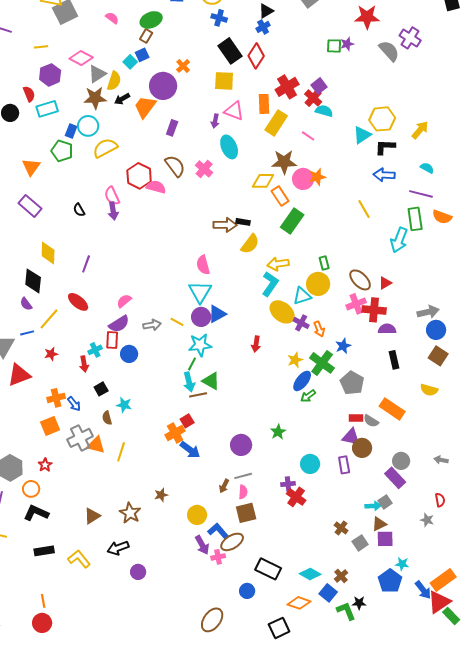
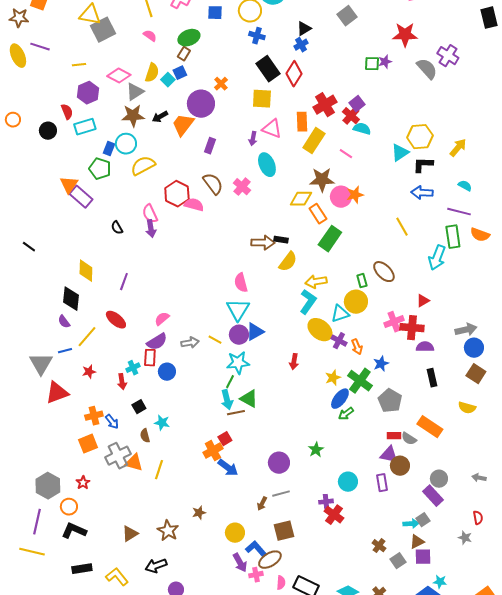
yellow semicircle: (114, 81) -> (152, 73), moved
purple rectangle: (30, 206) -> (81, 197), moved
brown ellipse: (360, 280) -> (384, 272), moved
pink semicircle: (243, 492) -> (281, 583), moved

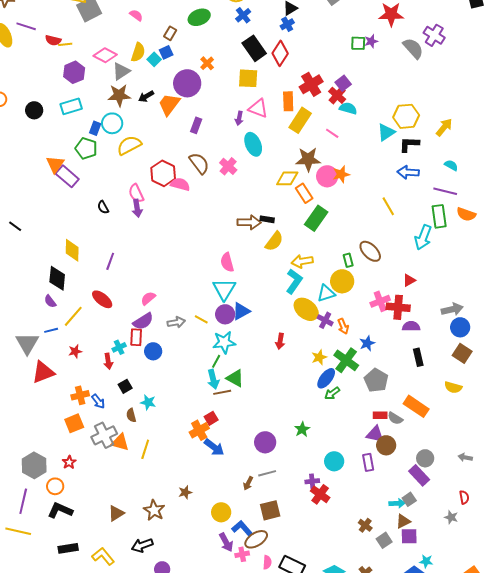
blue cross: (257, 36) -> (243, 15), turned 35
green ellipse: (189, 38) -> (199, 17), moved
red semicircle: (67, 112) -> (53, 40), moved, turned 126

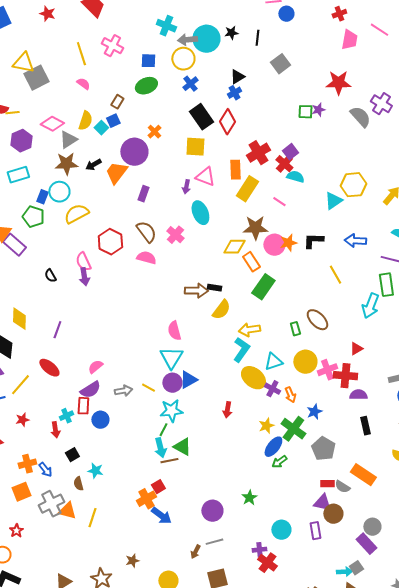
black L-shape: (409, 144) -> (313, 241), moved
pink semicircle: (180, 184) -> (146, 258), moved
yellow circle: (342, 281) -> (305, 362), moved

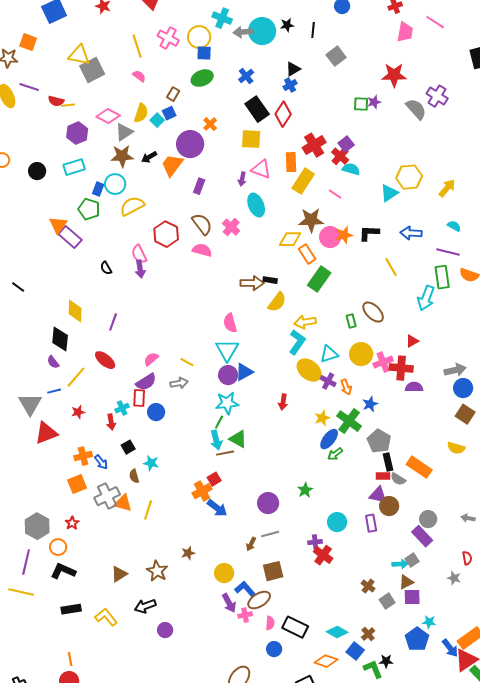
yellow circle: (183, 59) -> (199, 37), moved
yellow line: (148, 388) -> (187, 362), moved
black rectangle: (365, 426) -> (388, 462), moved

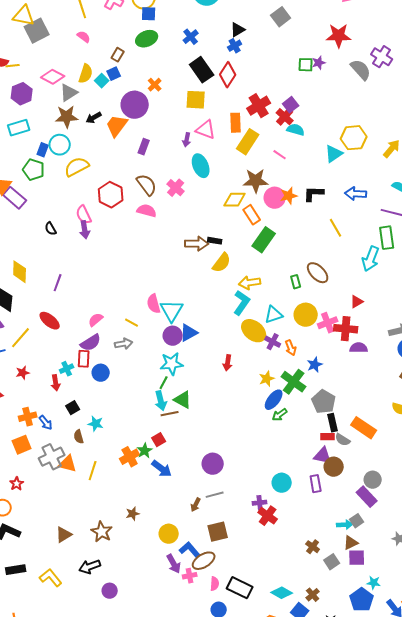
pink semicircle: (230, 323) -> (154, 304), moved
green star: (305, 490) -> (145, 451), moved
orange cross: (202, 491) -> (130, 457), moved

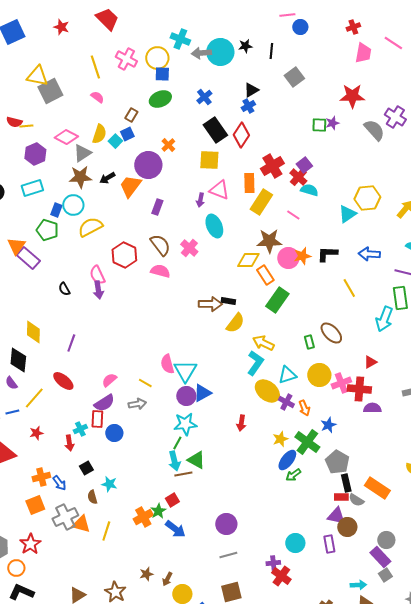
yellow arrow: (250, 283) -> (263, 343), turned 35
red star: (17, 484) -> (30, 544), size x1.5
brown arrow: (196, 505) -> (167, 579), moved
gray square: (357, 521) -> (385, 575), moved

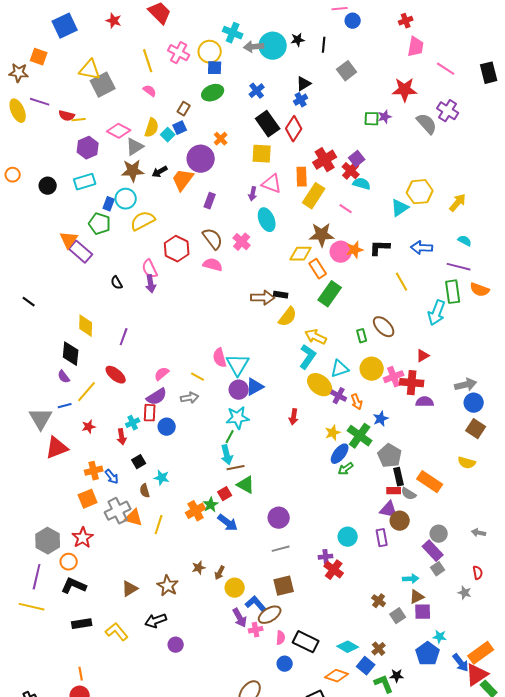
pink line: (393, 43) -> (446, 69), moved
green triangle: (196, 460) -> (246, 485), moved

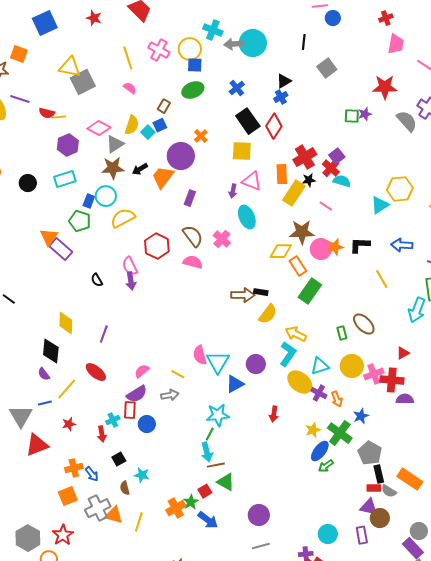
black star: (298, 40) -> (309, 180), moved
purple circle: (239, 390) -> (256, 364), moved

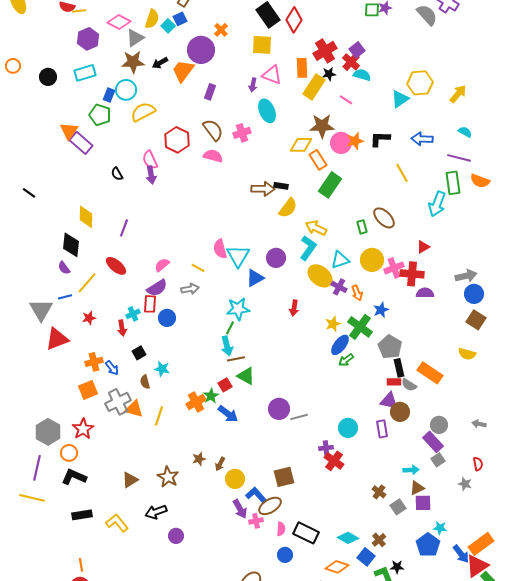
pink cross: (222, 239) -> (242, 133), turned 30
gray line: (261, 546) -> (299, 417), moved

